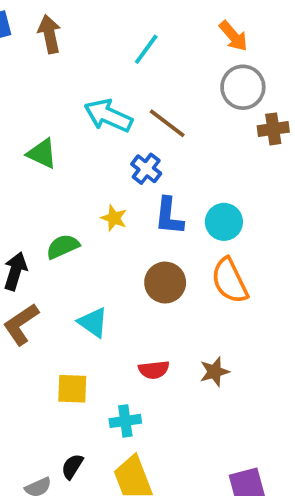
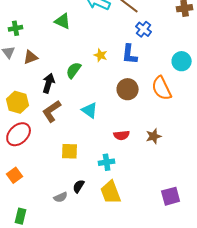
blue cross: (146, 169) -> (144, 29), moved
cyan circle: (224, 222) -> (182, 61), moved
green semicircle: (63, 247) -> (74, 70), turned -30
yellow square: (72, 389) -> (70, 151), moved

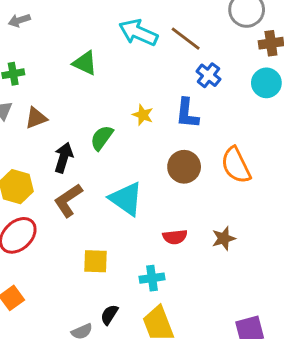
cyan circle: (182, 61) -> (266, 83), moved
cyan triangle: (90, 110) -> (126, 199), size x1.4

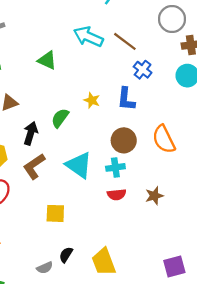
cyan cross: (152, 278) -> (115, 167), moved

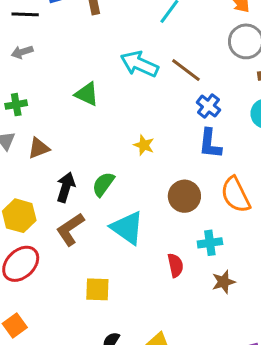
blue L-shape: (126, 99) -> (210, 144), moved
green semicircle: (60, 118) -> (103, 184), moved
cyan cross: (115, 167) -> (210, 243), moved
red semicircle: (117, 195) -> (175, 265), turned -96
brown star: (154, 196) -> (223, 282), moved

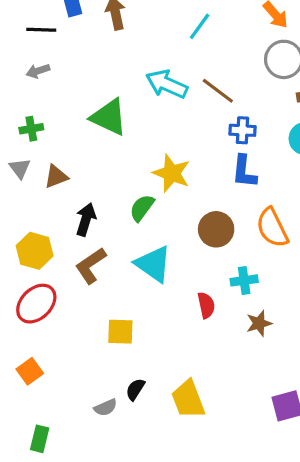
green triangle: (87, 94) -> (109, 117), size x1.4
blue cross: (208, 106) -> (242, 130), turned -35
yellow star: (144, 145) -> (172, 173), size x1.6
green semicircle: (103, 184) -> (142, 208), moved

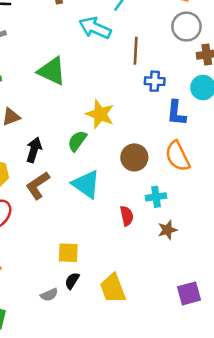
cyan arrow: (167, 84) -> (95, 28), moved
brown line: (218, 91) -> (136, 51), turned 56
blue L-shape: (244, 172) -> (176, 113), moved
yellow square: (120, 332) -> (68, 253), moved

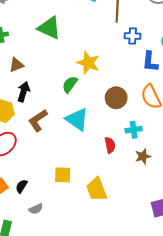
black arrow: (34, 150) -> (24, 92), moved
black semicircle: (72, 281) -> (21, 186), moved
yellow trapezoid: (113, 288) -> (97, 189), moved
gray semicircle: (49, 295) -> (36, 209), moved

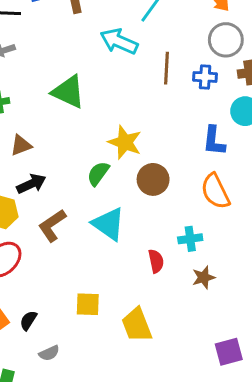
blue cross: (133, 36) -> (205, 77), moved
black arrow: (24, 92) -> (31, 184), turned 48
brown circle: (116, 98) -> (153, 179), moved

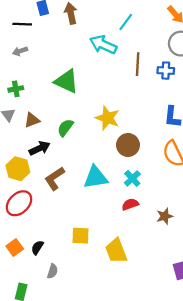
green semicircle: (98, 173) -> (65, 128), moved
cyan triangle: (109, 224) -> (96, 177), turned -44
cyan cross: (190, 239) -> (132, 178), moved, turned -35
red semicircle: (156, 261) -> (130, 204), turned -98
gray semicircle: (49, 353) -> (52, 271), turned -48

